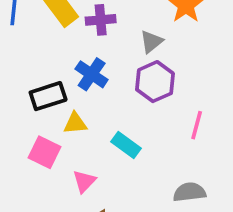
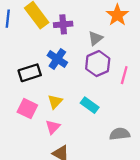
yellow triangle: (75, 123) -> (55, 102), moved, turned -42
pink line: (197, 125) -> (124, 75), moved
cyan rectangle: (126, 145) -> (90, 105), moved

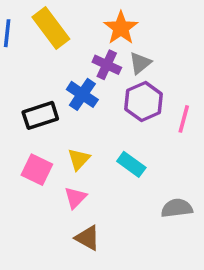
orange star: (117, 15) -> (121, 28), moved
purple cross: (63, 24) -> (107, 65), moved, turned 30

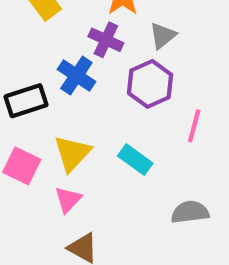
gray triangle: (140, 63) -> (163, 36), moved
pink line: (184, 119) -> (194, 126), moved
yellow triangle: (79, 159) -> (72, 153), size x1.4

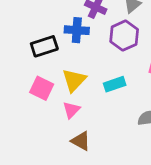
blue cross: (76, 76) -> (77, 30), turned -30
cyan rectangle: (135, 160) -> (115, 84), turned -55

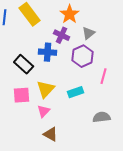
black rectangle: (44, 46) -> (24, 64), turned 60
pink square: (42, 88) -> (22, 95), turned -30

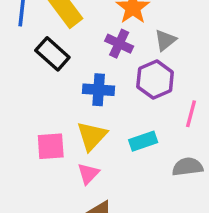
blue cross: (48, 52) -> (99, 90), moved
black rectangle: (24, 64) -> (52, 54), moved
gray semicircle: (102, 117) -> (188, 167), moved

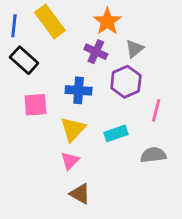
black rectangle: (52, 54) -> (24, 60), moved
pink square: (51, 146) -> (36, 105), moved

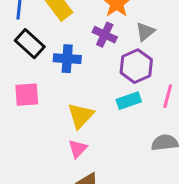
blue cross: (79, 90) -> (67, 59), moved
pink square: (36, 105) -> (27, 95), moved
cyan rectangle: (116, 133) -> (129, 101), moved

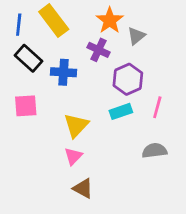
gray triangle: (145, 32) -> (136, 36), moved

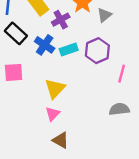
purple cross: (98, 50) -> (61, 20), moved, turned 36
blue cross: (63, 72) -> (45, 45), turned 30
cyan rectangle: (121, 111) -> (69, 49), moved

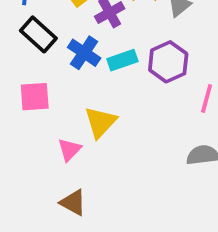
pink triangle: (53, 114) -> (69, 150), moved
brown triangle: (61, 140) -> (73, 203), moved

